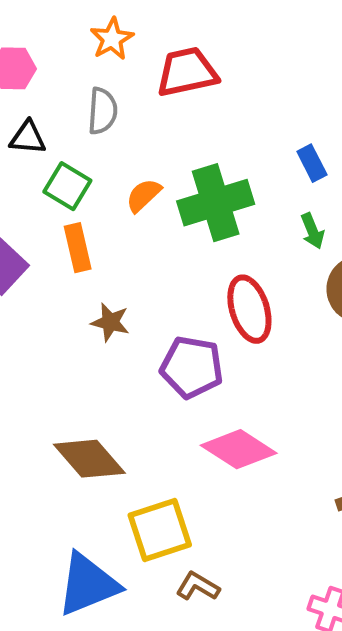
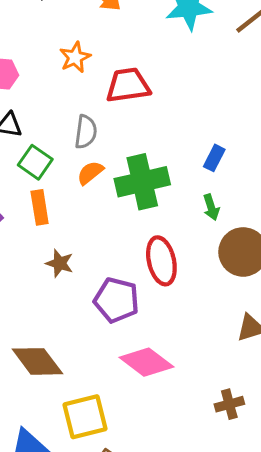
gray semicircle: (103, 111) -> (86, 132), moved
blue rectangle: (312, 163) -> (214, 158), turned 50

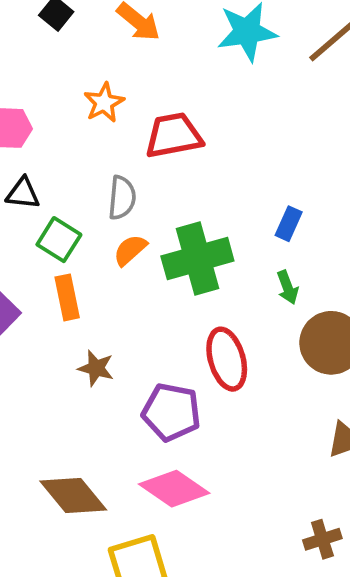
pink diamond: (146, 362) -> (174, 489), moved

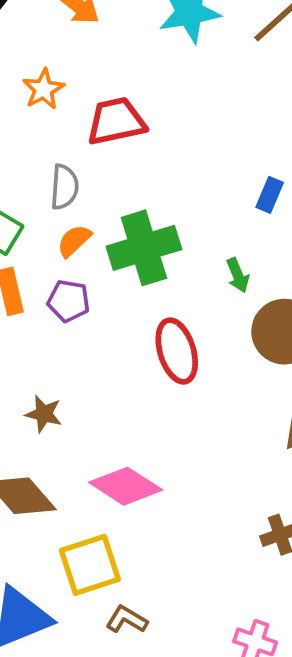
blue rectangle: (289, 224) -> (270, 195), moved
brown star: (96, 368) -> (44, 414), moved
purple pentagon: (171, 412) -> (69, 301), moved, size x0.7

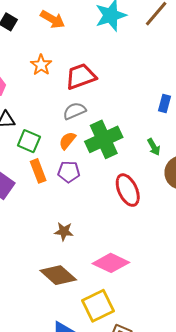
gray semicircle: (64, 187) -> (74, 111), moved, turned -110

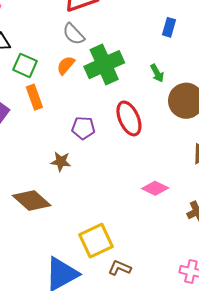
gray semicircle: (74, 111) -> (74, 34), turned -110
purple pentagon: (69, 172) -> (83, 128), moved
pink diamond: (111, 263) -> (155, 188), moved, size x0.7
brown diamond: (58, 275) -> (32, 201), moved

